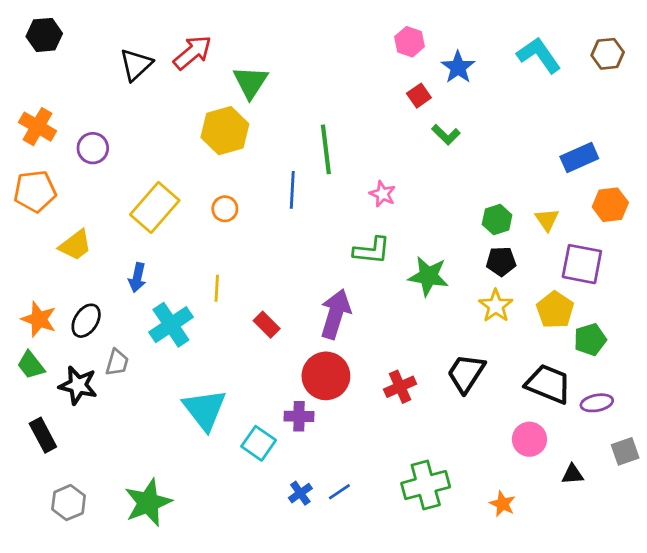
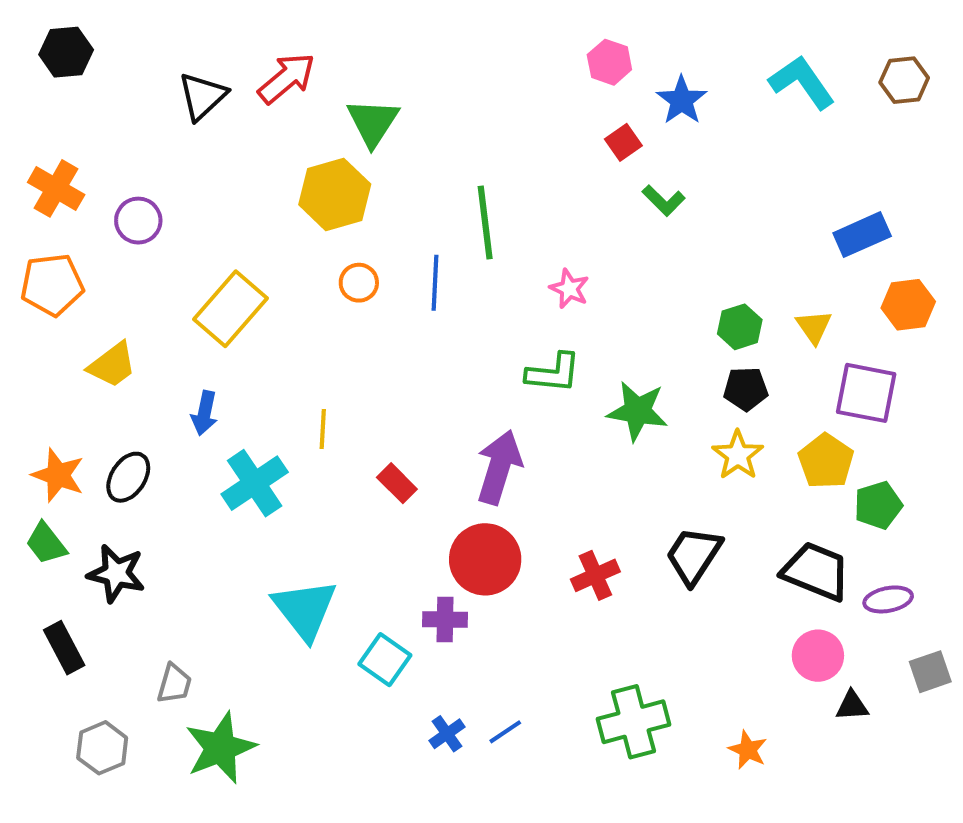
orange circle: (225, 209) -> (359, 283), moved
gray trapezoid: (117, 362) -> (174, 684), moved
pink circle: (529, 439) -> (818, 656), moved

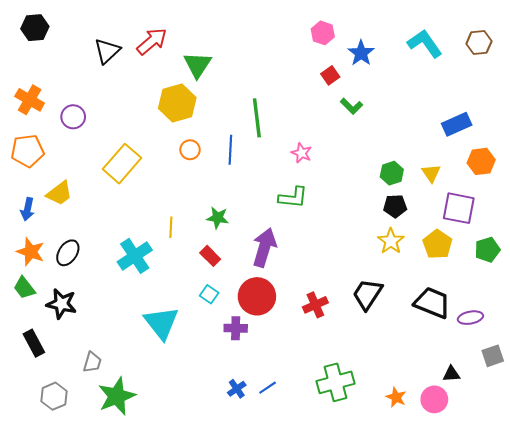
green star: (638, 411) -> (218, 218), moved, size x0.7
blue arrow: (204, 413) -> (27, 209), moved
green pentagon: (878, 505) -> (487, 250), moved
pink circle: (818, 656) -> (434, 399), moved
cyan square: (385, 660) -> (209, 294), moved, size x0.7

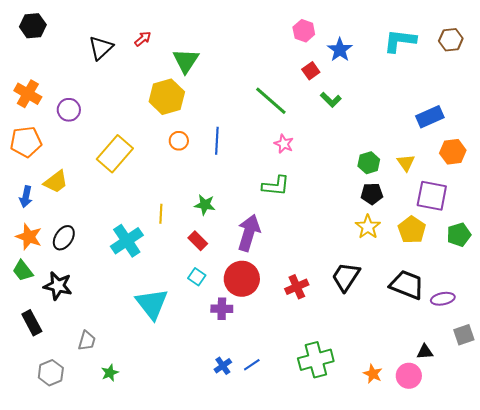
red arrow: (152, 41) -> (143, 39), size x0.6
cyan L-shape: (425, 44) -> (400, 41), turned -48
green line: (257, 118) -> (271, 101), moved, turned -42
green star: (117, 396) -> (110, 373), size x0.5

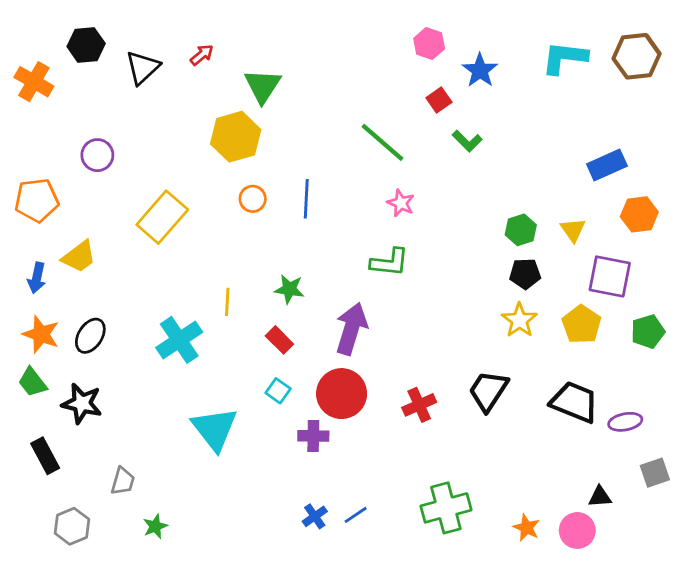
black hexagon: (33, 26) -> (86, 45), moved
brown hexagon: (451, 40) -> (637, 56), size x1.4
orange cross: (28, 94) -> (34, 82), moved

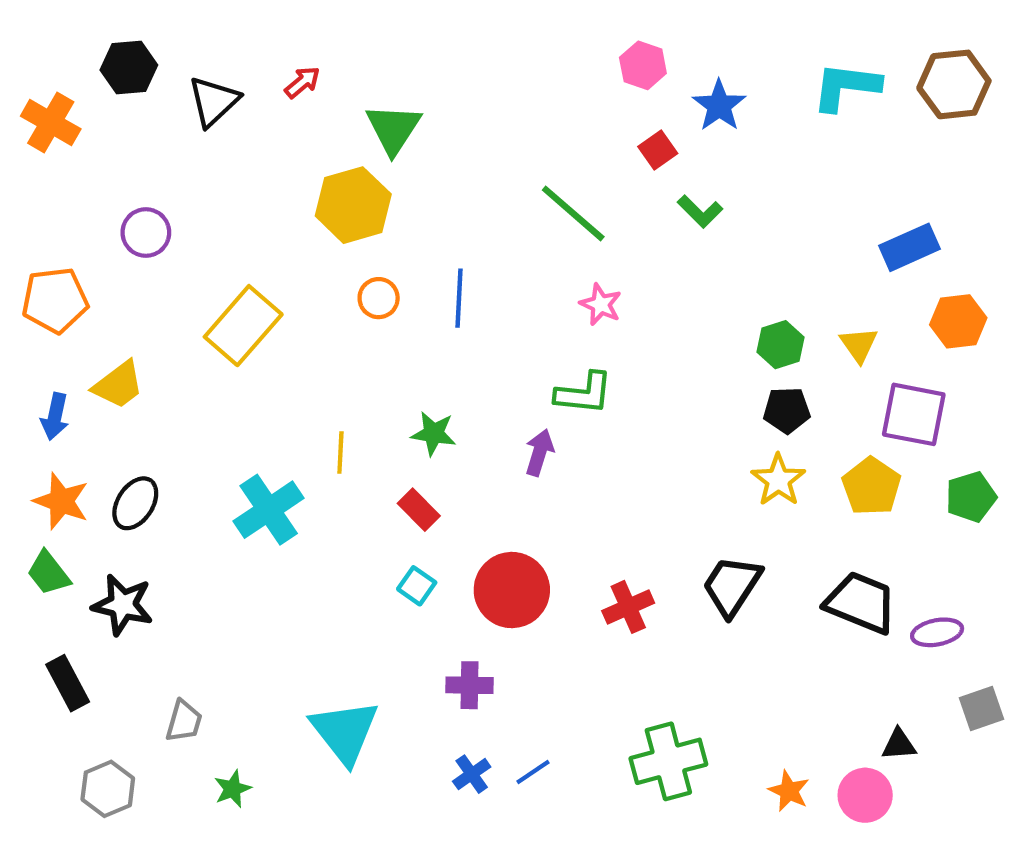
purple arrow: (351, 329) -> (539, 453), moved, size x0.6
cyan triangle: (215, 429) -> (345, 732), moved
purple cross: (313, 436) -> (470, 685), moved

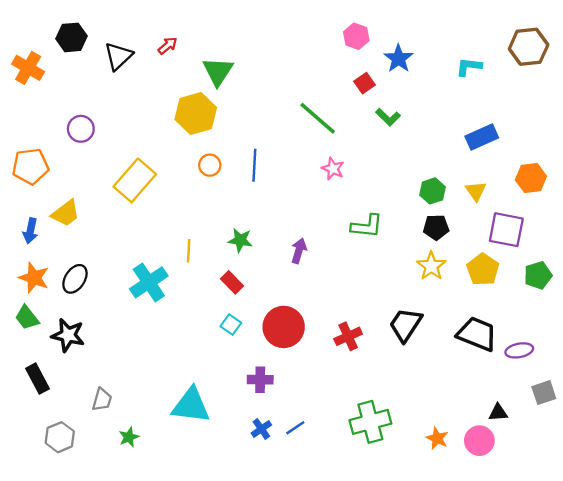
cyan L-shape: (846, 87) -> (469, 67), moved, size x0.7
blue rectangle: (910, 247) -> (482, 137), moved
green L-shape: (584, 393) -> (367, 226), moved
cyan triangle: (345, 732) -> (191, 405), turned -45

